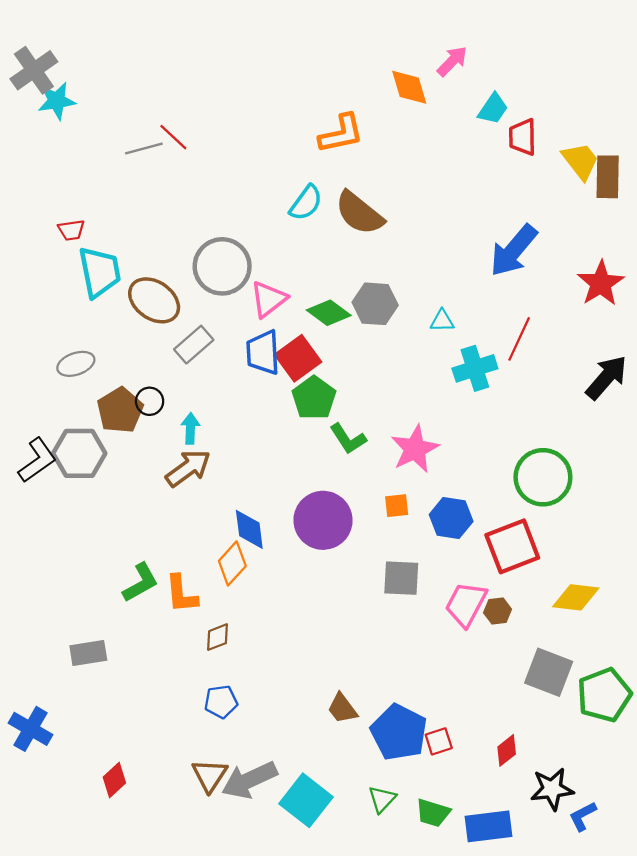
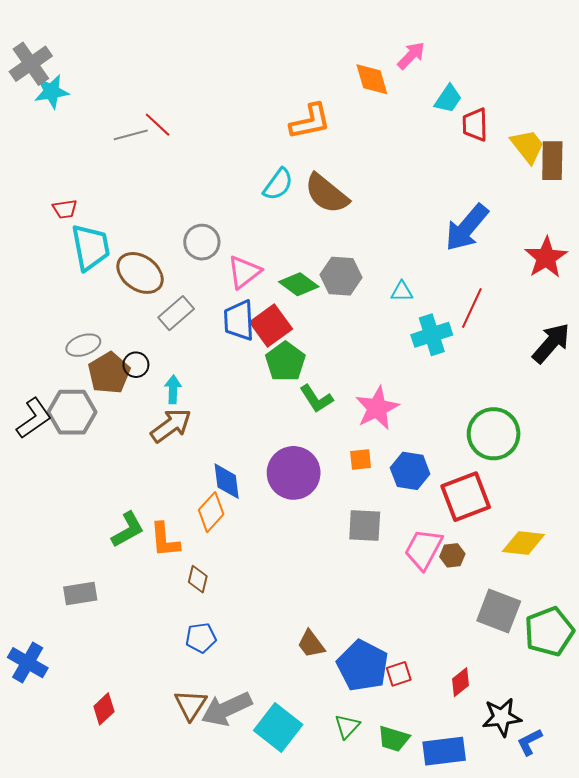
gray circle: (222, 266) -> (202, 242), size x0.7
gray ellipse: (76, 364) -> (83, 345), moved
brown diamond: (218, 637) -> (198, 579), turned -56

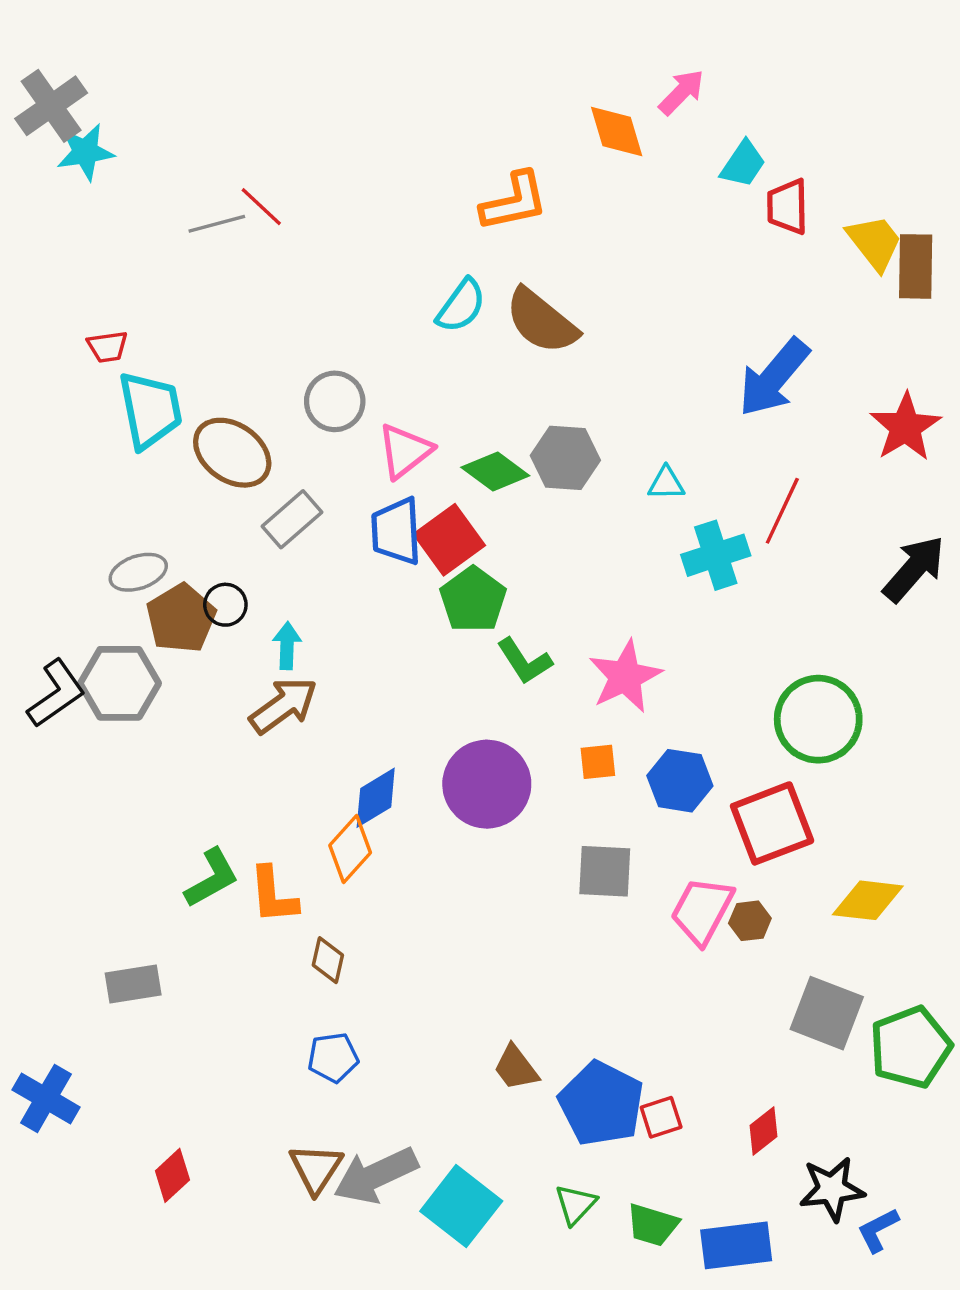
blue diamond: (227, 481) -> (376, 798), turned 66

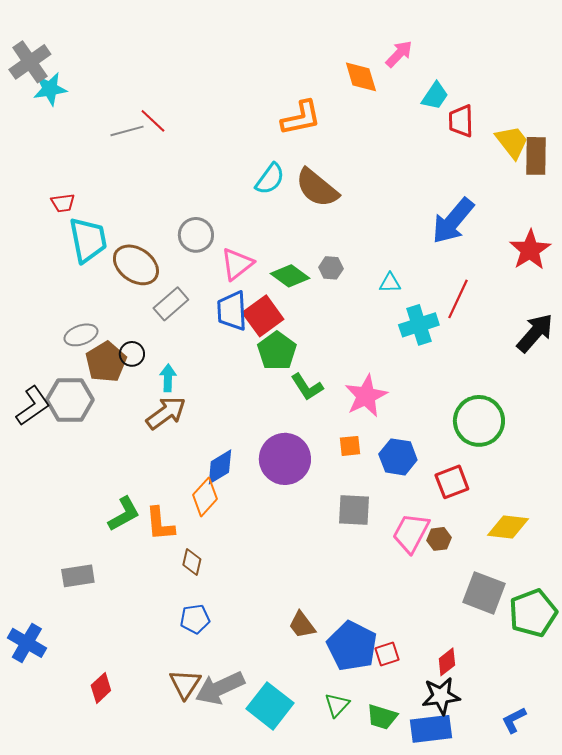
gray hexagon: (565, 458) -> (331, 268), size x0.6
red square: (772, 823) -> (452, 482), size x0.7
black star: (832, 1189) -> (441, 696), moved

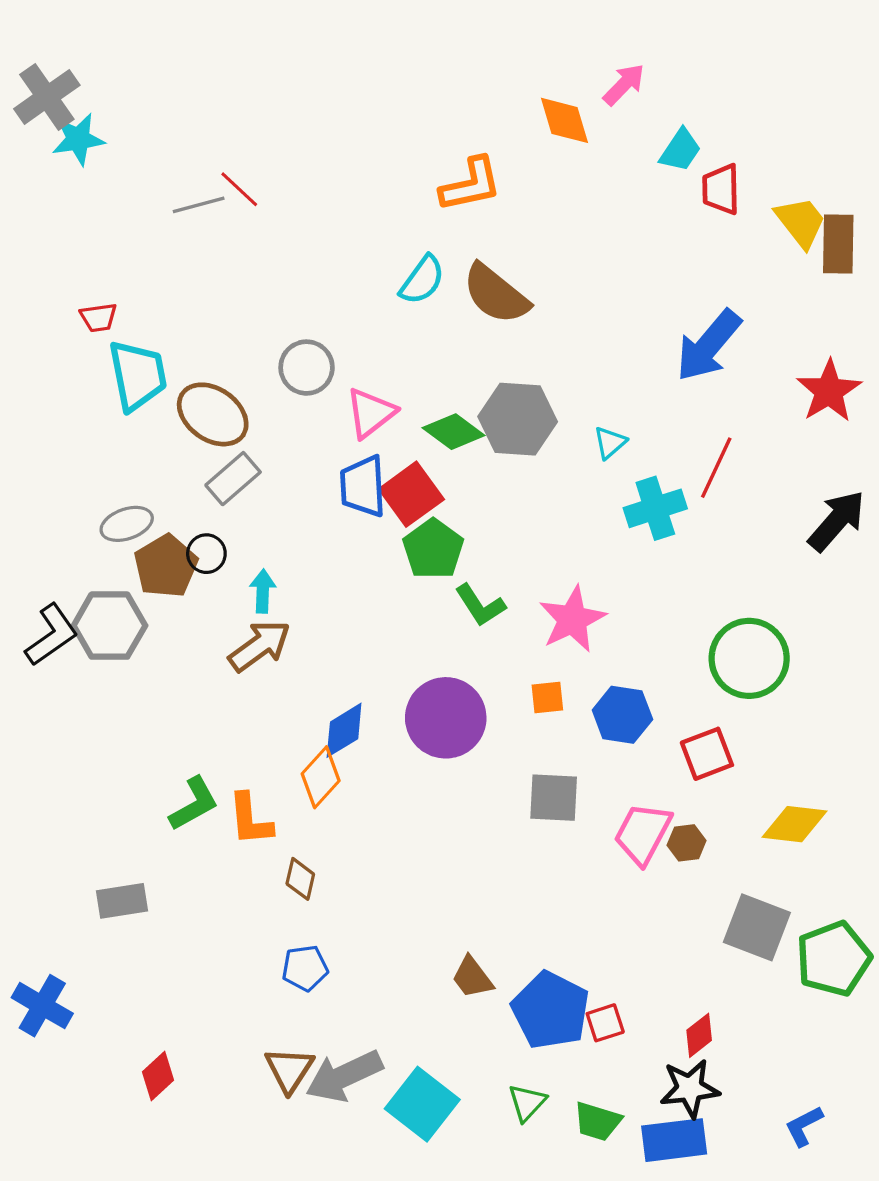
gray hexagon: (331, 268) -> (518, 419), size x2.0
cyan triangle: (390, 283) -> (610, 443), turned -40
gray rectangle: (171, 304) -> (233, 479), moved

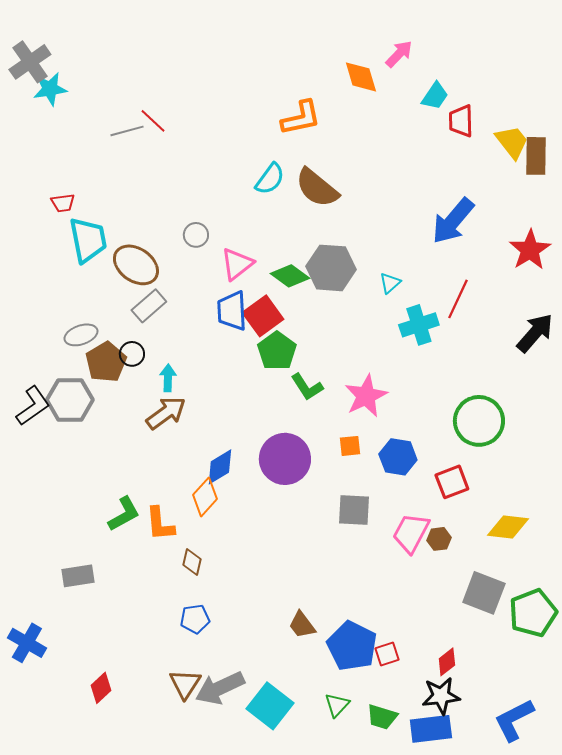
gray circle: (307, 368) -> (196, 235), size x0.7
blue L-shape: (804, 1126) -> (514, 720), size x1.6

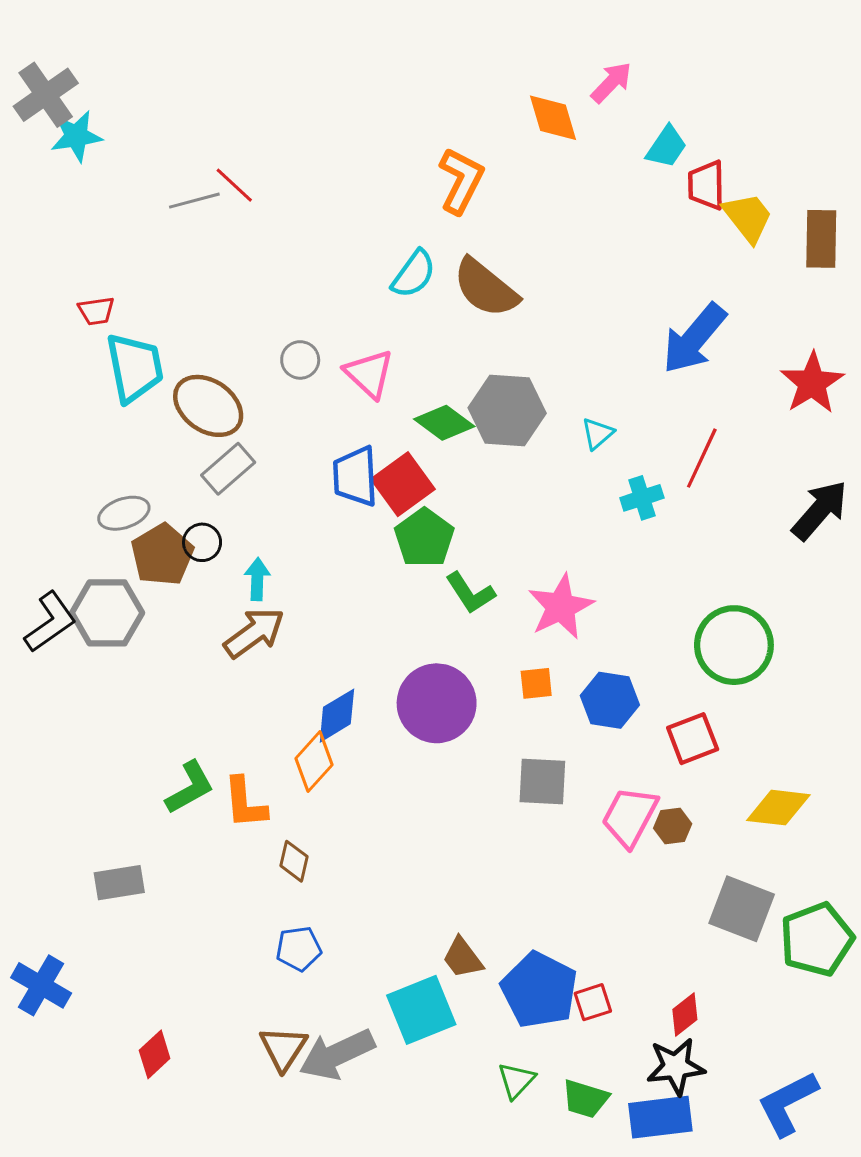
orange L-shape: (301, 118) -> (461, 181), turned -51
yellow trapezoid: (512, 142) -> (748, 217), moved
pink triangle: (237, 264) -> (369, 374), moved, turned -39
cyan cross: (419, 325) -> (642, 498), size x0.7
cyan square: (270, 706) -> (421, 1010), moved, turned 30

